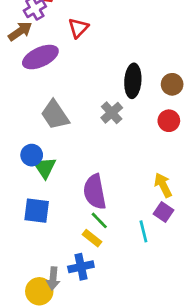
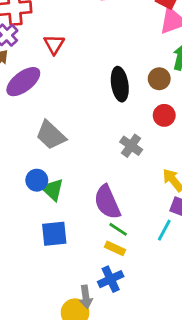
gray cross: (112, 113) -> (131, 146), moved
cyan line: (143, 231) -> (164, 230), turned 55

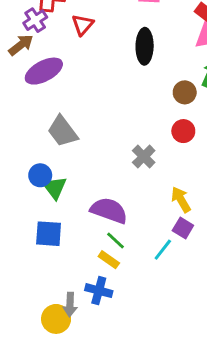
red triangle: (54, 44) -> (83, 25), moved
black ellipse: (120, 84) -> (145, 46), moved
purple semicircle: (107, 202) -> (109, 210), turned 124
blue cross: (111, 279) -> (99, 291), turned 30

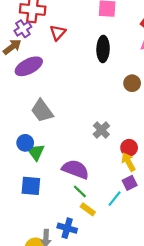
red circle: (183, 131) -> (129, 148), moved
purple square: (183, 228) -> (130, 183), turned 32
yellow rectangle: (109, 260) -> (88, 209), moved

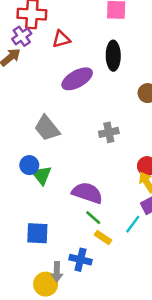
red triangle: (58, 33) -> (61, 39), turned 35
purple ellipse: (29, 66) -> (77, 79), moved
gray cross: (101, 130) -> (109, 132), moved, turned 35
blue square: (31, 186) -> (37, 233), moved

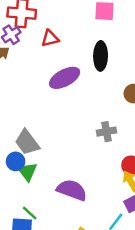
gray trapezoid: (47, 128) -> (27, 142), moved
gray cross: (109, 132) -> (107, 132), moved
green line: (93, 218) -> (30, 213), moved

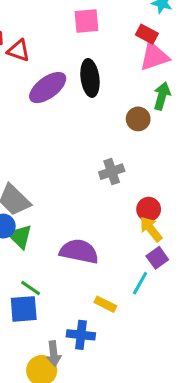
red triangle: (50, 38) -> (19, 51), moved, turned 42
purple ellipse: (65, 78) -> (48, 88), moved

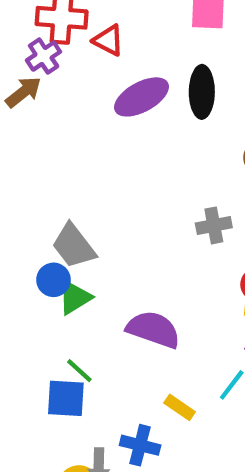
green triangle: (20, 236) -> (75, 298), turned 36

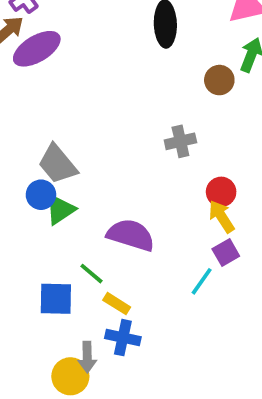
purple ellipse: (141, 97) -> (37, 49), moved
green line: (79, 371) -> (92, 274), moved
yellow rectangle: (180, 407) -> (117, 304), moved

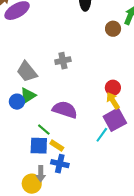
gray cross: (180, 141) -> (63, 61), moved
blue circle: (41, 195) -> (17, 102), moved
purple square: (226, 252) -> (115, 120), size x1.6
blue square: (56, 299) -> (39, 146), moved

